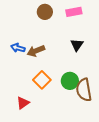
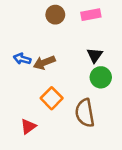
green circle: (70, 81) -> (101, 77), moved
brown semicircle: (84, 90) -> (85, 113), moved

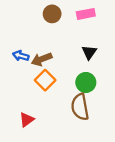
green circle: (101, 77) -> (86, 82), moved
orange square: (52, 98) -> (45, 80), moved

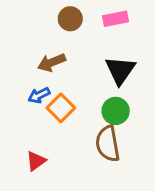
black triangle: (89, 52) -> (120, 70), size x1.5
blue arrow: (21, 56) -> (39, 95), moved, turned -42
brown arrow: (42, 59) -> (52, 63), moved

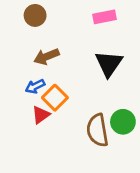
brown circle: (70, 19) -> (35, 15), moved
green circle: (116, 111) -> (123, 122), moved
red triangle: (36, 161) -> (41, 115), moved

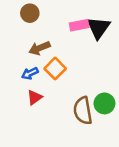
pink rectangle: (105, 17) -> (79, 25), moved
black triangle: (109, 64) -> (98, 28), moved
orange square: (55, 98) -> (55, 69), moved

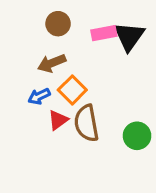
brown circle: (30, 13) -> (58, 24), moved
red triangle: (35, 97) -> (58, 120), moved
brown semicircle: (83, 111) -> (86, 123), moved

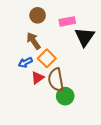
black triangle: (129, 36) -> (85, 37), moved
brown arrow: (52, 63) -> (33, 41), turned 78
green circle: (137, 136) -> (65, 96), moved

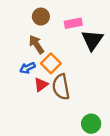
green circle: (65, 96) -> (91, 124), moved

